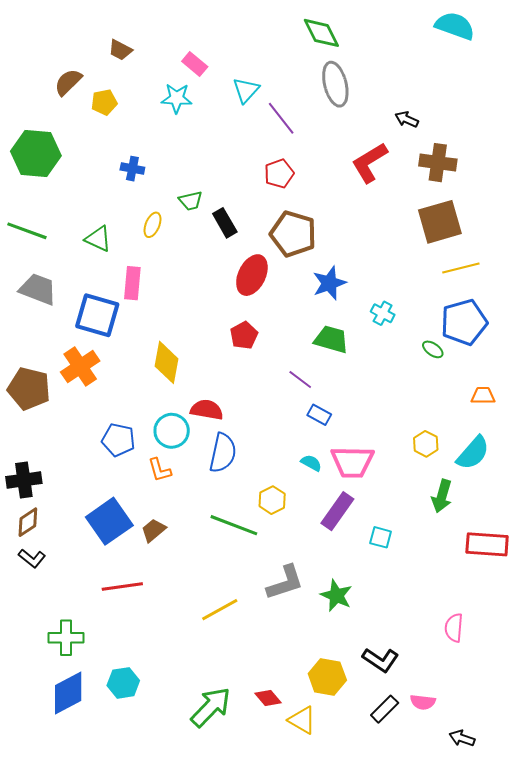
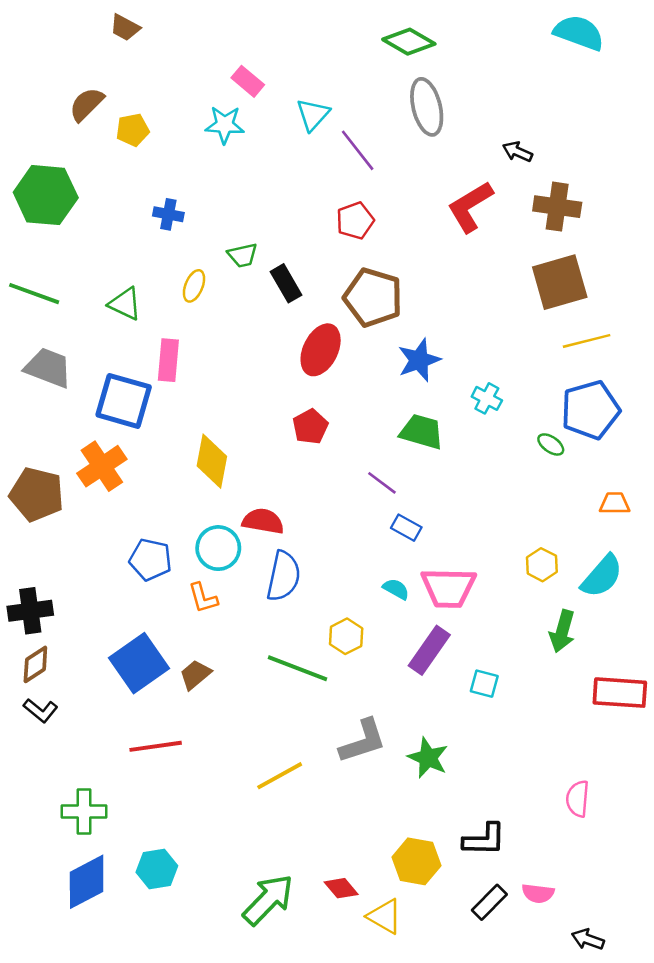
green diamond: (321, 33) -> (409, 42), turned -33
brown trapezoid: (120, 50) -> (125, 28), moved
black L-shape: (381, 660) -> (484, 840), turned -33

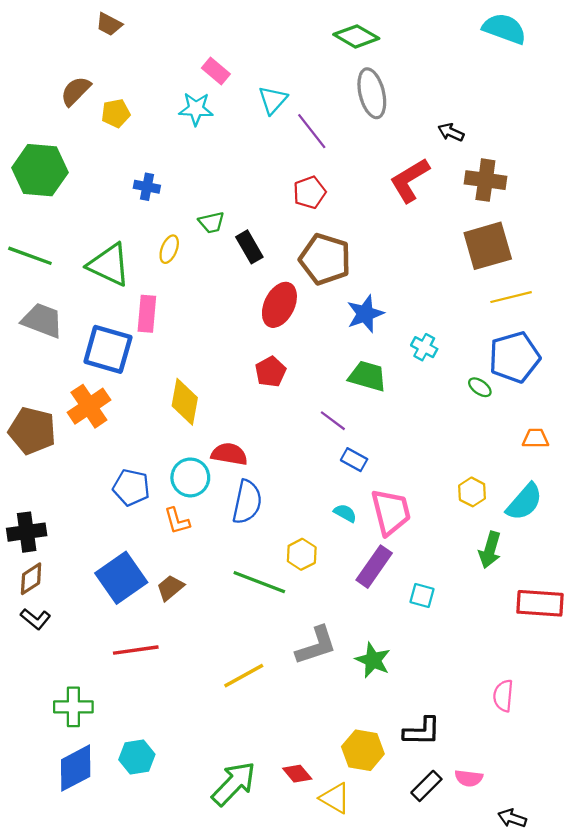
green triangle: (125, 304) -> (109, 265), size x1.5
pink trapezoid: (448, 588) -> (391, 512), turned -105

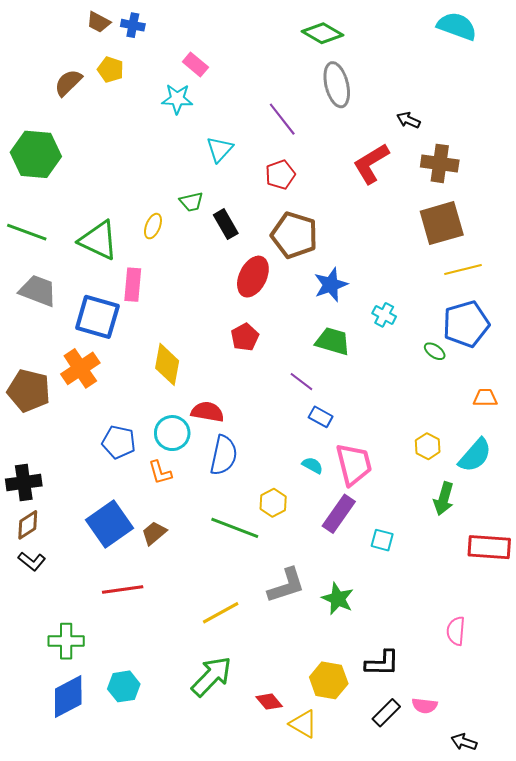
cyan triangle: (273, 100) -> (220, 149), moved
yellow pentagon: (116, 113) -> (111, 70), moved, turned 30
blue cross: (147, 187) -> (133, 25), moved
green arrow: (234, 784) -> (212, 676), moved

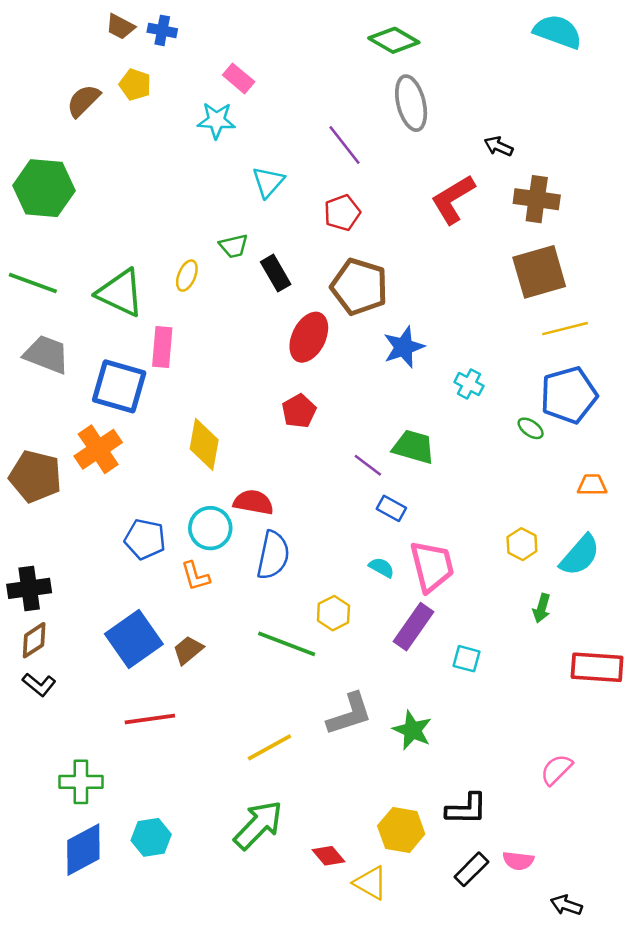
green trapezoid: (333, 341) -> (414, 447), moved
green arrow: (444, 499) -> (542, 608), size x0.7
pink semicircle: (456, 631) -> (556, 770), turned 40

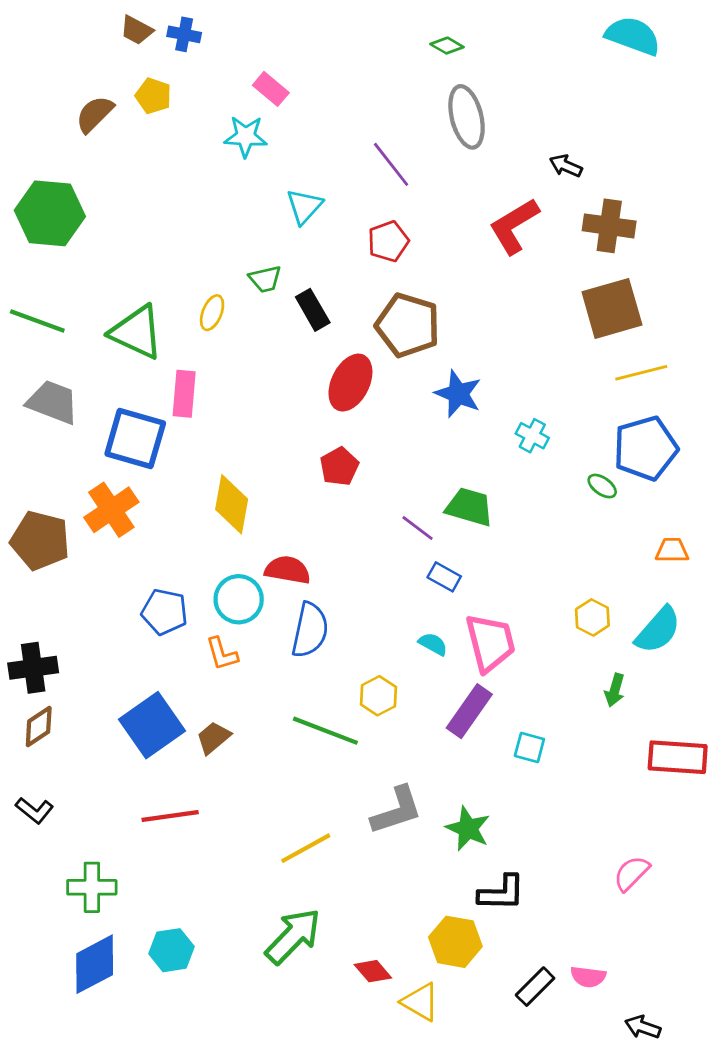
green diamond: (394, 40) -> (447, 46), size x0.6
blue star: (404, 347) -> (458, 394), turned -30
black L-shape: (39, 685) -> (34, 810), moved
black L-shape: (466, 809) -> (501, 893), moved

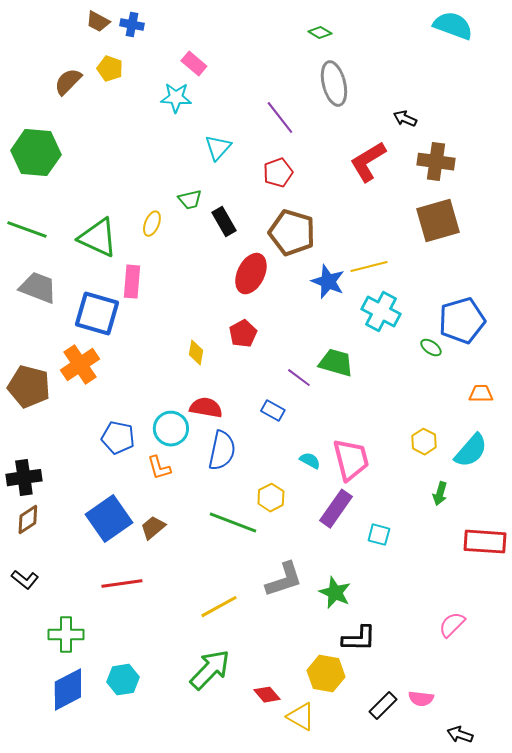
yellow line: (641, 373) -> (369, 267), moved
cyan cross: (532, 436) -> (381, 312), size x1.6
yellow diamond: (232, 504) -> (196, 353), moved, size x0.6
blue rectangle: (444, 577) -> (273, 411), moved

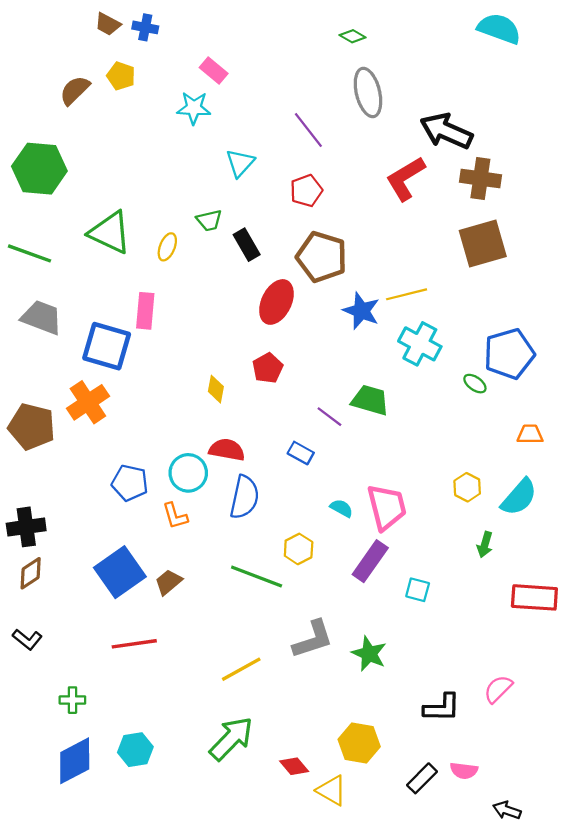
black arrow: (405, 119) -> (446, 131), size x2.0
green triangle: (98, 238) -> (110, 233), moved
green cross: (66, 635) -> (72, 700), size x0.7
black L-shape: (359, 639) -> (442, 708), moved

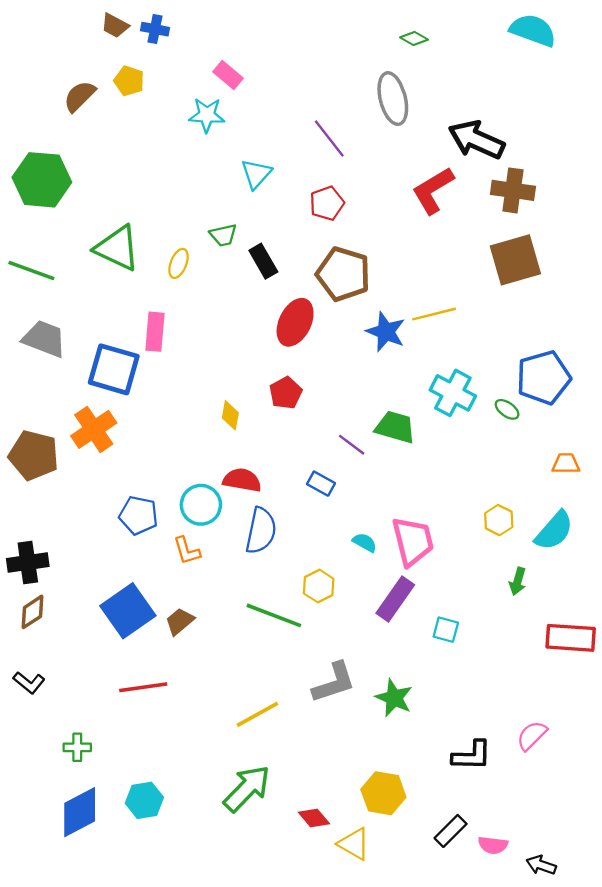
green diamond: (353, 36) -> (414, 38), moved
cyan cross: (420, 344) -> (453, 393), moved
pink semicircle: (464, 771) -> (493, 845), moved

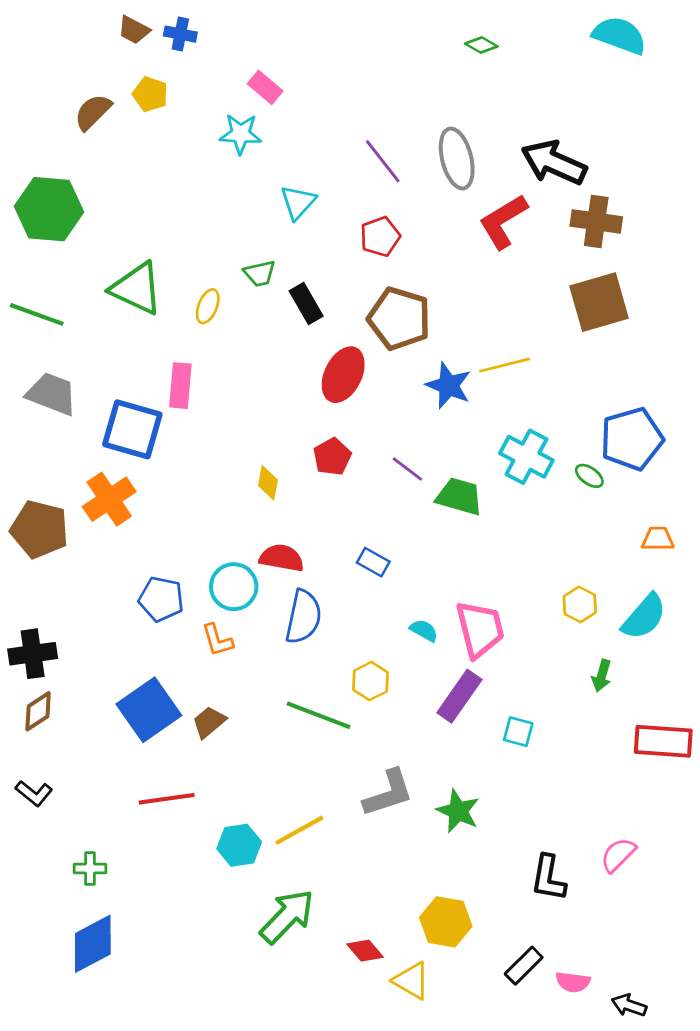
gray ellipse: (393, 99) -> (457, 159), moved
purple line: (352, 445) -> (407, 469), moved
black L-shape: (472, 756) -> (548, 878), turned 99
cyan hexagon: (144, 800) -> (239, 845), moved

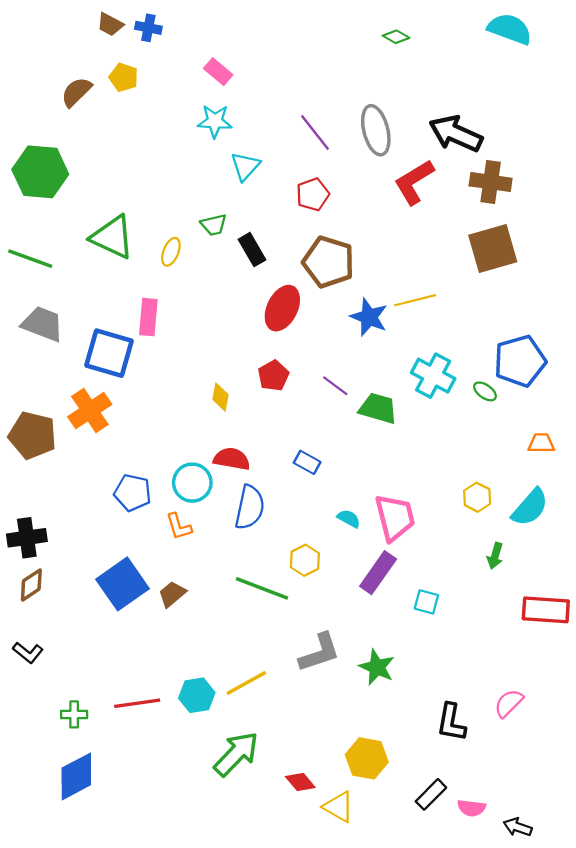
cyan star: (241, 134) -> (215, 121), moved
red line: (167, 799) -> (137, 703), moved

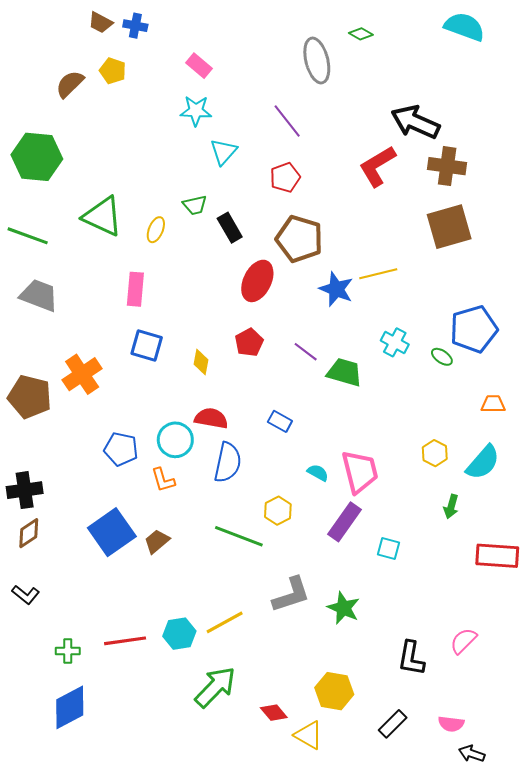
gray ellipse: (376, 130) -> (317, 60), moved
blue square: (109, 353) -> (147, 346), moved, size x0.7
cyan cross: (433, 376) -> (395, 342), size x0.7
pink semicircle: (471, 808) -> (451, 724), moved

